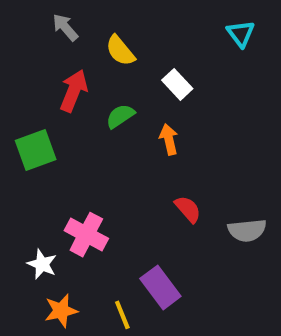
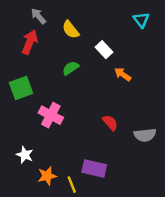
red arrow: (74, 91) -> (30, 42), moved
orange arrow: (169, 139) -> (123, 74), moved, turned -42
pink cross: (86, 235) -> (51, 115), moved
purple rectangle: (160, 287) -> (94, 168), turned -40
orange star: (61, 311) -> (47, 176), moved

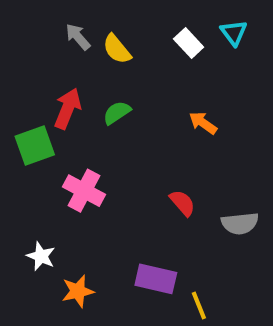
gray arrow: (38, 16) -> (78, 37), moved
red arrow: (30, 42) -> (68, 109), moved
white rectangle: (104, 50) -> (189, 43), moved
yellow line: (72, 185) -> (199, 305), moved

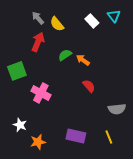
red arrow: (68, 109) -> (38, 42), moved
green semicircle: (117, 113) -> (65, 55), moved
orange arrow: (203, 123) -> (83, 60), moved
red semicircle: (182, 203) -> (89, 86), moved
yellow line: (199, 305) -> (109, 137), moved

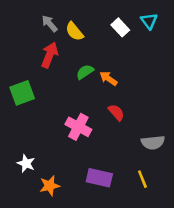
pink cross: (41, 93) -> (78, 127), moved

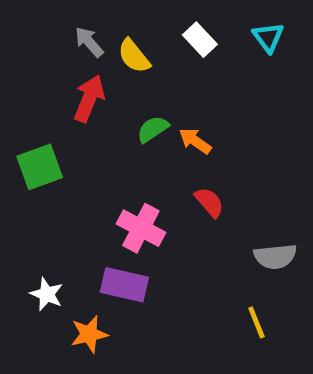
white rectangle: (120, 27) -> (200, 40), moved
purple rectangle: (99, 178) -> (124, 285), moved

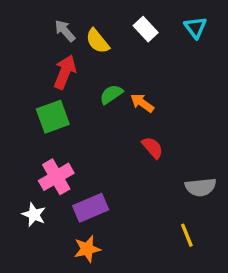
green square: (40, 167) -> (53, 117), moved
pink cross: (141, 228) -> (56, 177), moved, turned 32
purple rectangle: (124, 285) -> (91, 208), turned -36
orange star: (89, 334) -> (87, 249), moved

